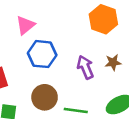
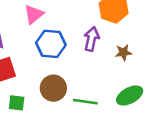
purple arrow: (85, 67) -> (91, 39), moved, turned 35

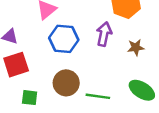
green ellipse: (130, 95) -> (142, 90), turned 60

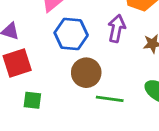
brown circle: (66, 83) -> (86, 73), moved

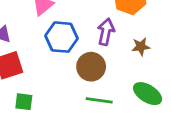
brown circle: (86, 73) -> (91, 67), moved

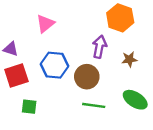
blue hexagon: (61, 37) -> (54, 65), moved

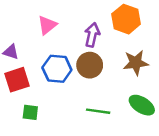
purple arrow: (99, 47) -> (92, 35), moved
brown star: (129, 59) -> (136, 63), size x1.5
brown circle: (87, 77) -> (90, 65), moved

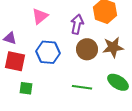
brown circle: (90, 65) -> (87, 49), moved
red square: (17, 80) -> (15, 61), turned 30

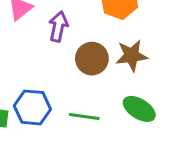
purple arrow: (77, 24) -> (58, 27), moved
blue hexagon: (48, 52) -> (32, 107), moved

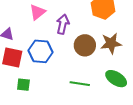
blue hexagon: (32, 107) -> (41, 51), moved

